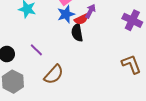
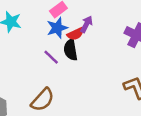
purple line: (36, 50) -> (51, 57), moved

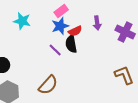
purple arrow: (86, 24) -> (97, 23), moved, turned 144

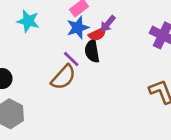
purple arrow: (97, 23) -> (108, 24), moved, turned 48
brown semicircle: (48, 85) -> (63, 77), moved

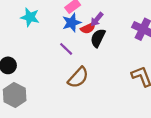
black semicircle: (92, 51) -> (98, 38), moved, turned 36
brown semicircle: (63, 77) -> (78, 77), moved

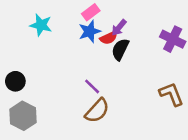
purple line: (66, 49) -> (92, 86), moved
brown semicircle: (78, 77) -> (97, 111), moved

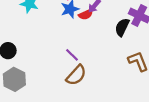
black semicircle: (120, 49) -> (122, 27), moved

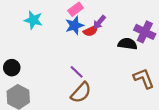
black semicircle: (122, 27) -> (127, 44), turned 72

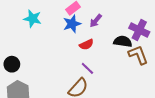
red semicircle: (91, 31) -> (86, 45), moved
purple line: (77, 72) -> (87, 68), moved
brown L-shape: (144, 78) -> (138, 55), moved

